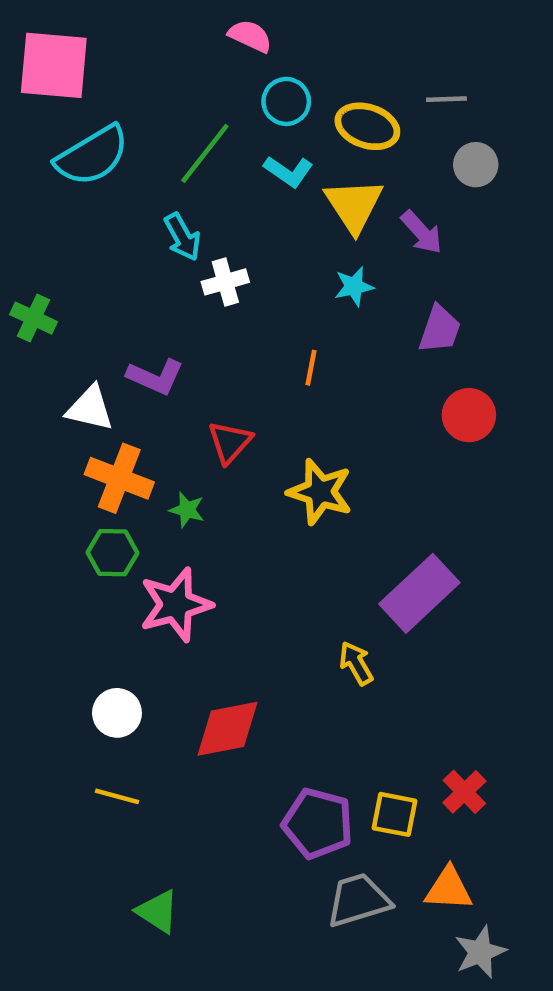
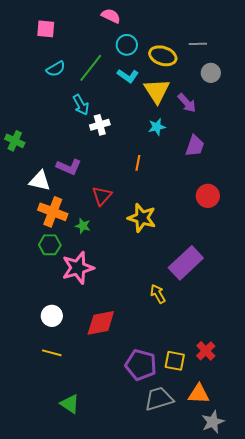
pink square: (54, 65) -> (46, 29), moved, size x0.6
cyan semicircle: (92, 156) -> (56, 69), moved, size x0.6
red circle: (469, 415) -> (208, 196), moved

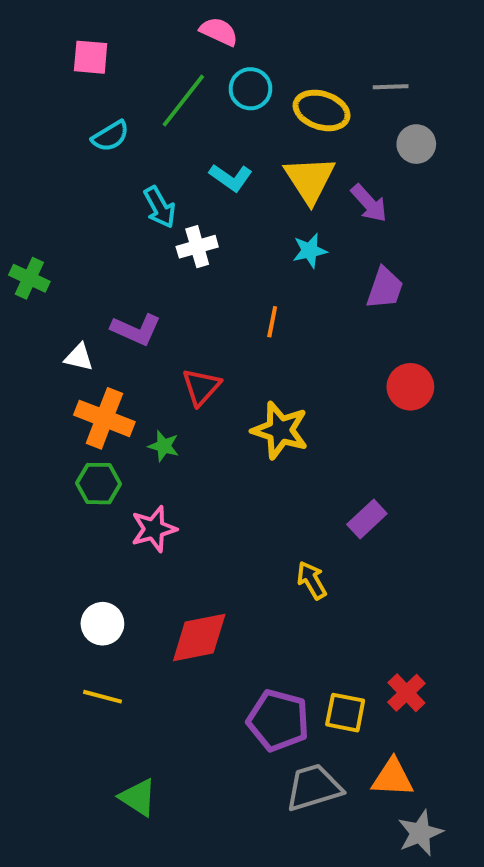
green line: (91, 68) -> (183, 101), moved
cyan L-shape: (128, 76) -> (231, 178), moved
white triangle: (40, 181) -> (79, 357), size x0.7
purple rectangle: (186, 263) -> (367, 519), size x0.6
pink star: (78, 268) -> (154, 529), size x0.7

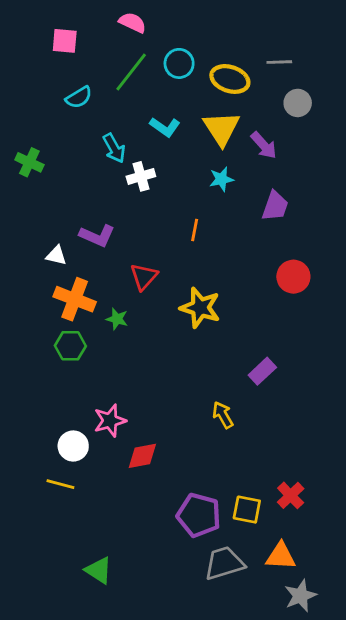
pink semicircle: (219, 32) -> (132, 23), moved
green cross: (29, 278) -> (29, 162), moved
pink star: (154, 529) -> (110, 421), moved
red diamond: (199, 638) -> (142, 456), size x0.7
yellow line: (102, 697) -> (60, 484), moved

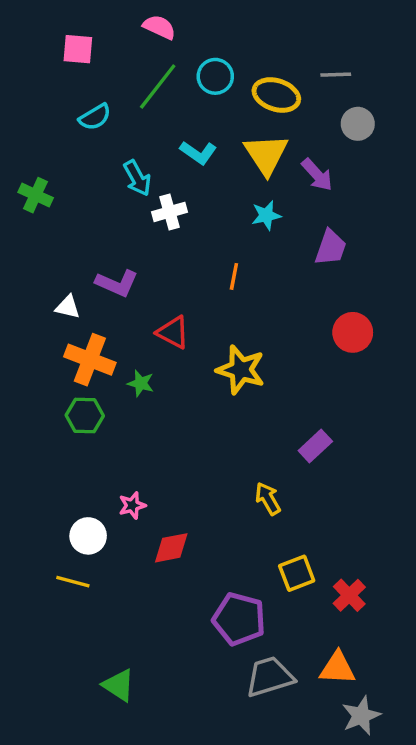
red triangle: (144, 277) -> (173, 332), turned -44
pink star: (110, 421) -> (132, 505), size x0.7
yellow square: (247, 510) -> (297, 573), moved, turned -32

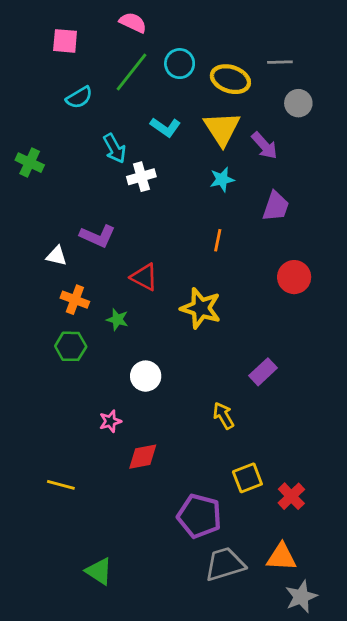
orange line: (234, 276) -> (218, 240), moved
orange cross: (90, 360) -> (75, 300), size x0.7
white circle: (88, 536) -> (146, 376), moved

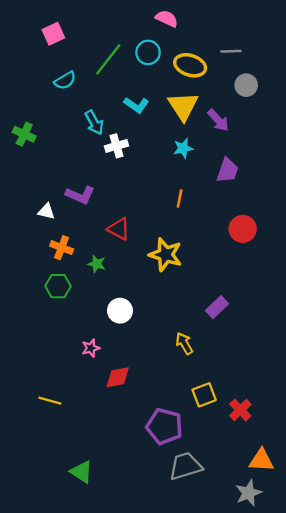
pink semicircle: (133, 23) -> (167, 19), moved
pink square: (65, 41) -> (53, 34), turned -30
orange triangle: (281, 557) -> (261, 460), moved

